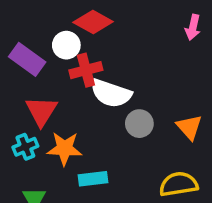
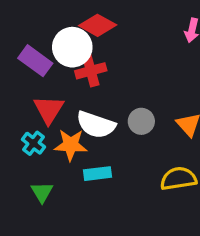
white circle: (66, 45) -> (72, 47), size x1.5
white semicircle: (111, 93) -> (96, 125), moved
cyan cross: (25, 147) -> (34, 143), turned -30

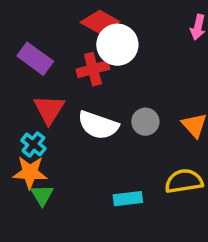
white circle: (72, 47) -> (117, 45), moved
orange star: (71, 145) -> (30, 172), moved
cyan rectangle: (98, 174) -> (128, 199), moved

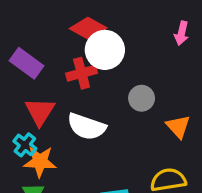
gray circle: (145, 122) -> (142, 98), moved
orange star: (30, 172) -> (40, 162), moved

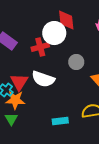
red diamond: (88, 28) -> (66, 20), moved, turned 55
red triangle: (40, 112) -> (19, 82), moved

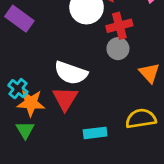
red cross: (40, 47) -> (119, 26), moved
red triangle: (19, 82) -> (65, 99), moved

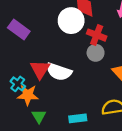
red cross: (119, 26) -> (97, 35), turned 36
red triangle: (65, 99) -> (40, 69), moved
green triangle: (25, 130) -> (39, 116), moved

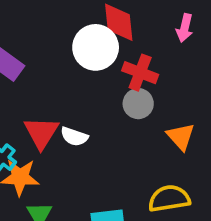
white semicircle: (59, 72) -> (74, 137), size x0.6

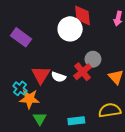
red cross: (140, 73) -> (83, 72), moved, turned 30

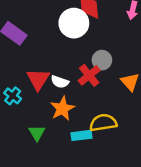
orange star: (29, 99) -> (62, 109), moved, turned -30
yellow semicircle: (110, 110) -> (103, 123), moved

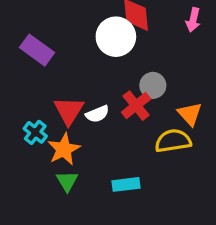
white semicircle: (60, 82) -> (97, 114), turned -42
orange star: (62, 109) -> (64, 149), moved
yellow semicircle: (103, 123) -> (173, 141), moved

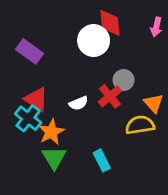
red triangle: (69, 111) -> (36, 99), moved, turned -30
cyan cross: (35, 132) -> (28, 118), size x1.4
green triangle: (67, 181) -> (54, 158), size x1.4
cyan rectangle: (126, 184) -> (102, 160), turned 70

